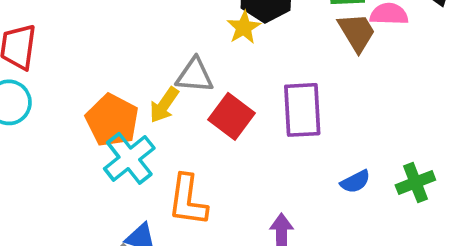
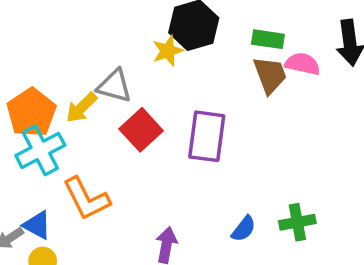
blue semicircle: (355, 182) -> (244, 229), moved, turned -36
orange L-shape: (188, 200) -> (86, 199), turned -45

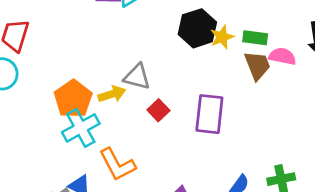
yellow star: (168, 51) -> (222, 37), moved
yellow arrow: (81, 108) -> (112, 94), turned -152
red square: (141, 130) -> (158, 110), size x0.7

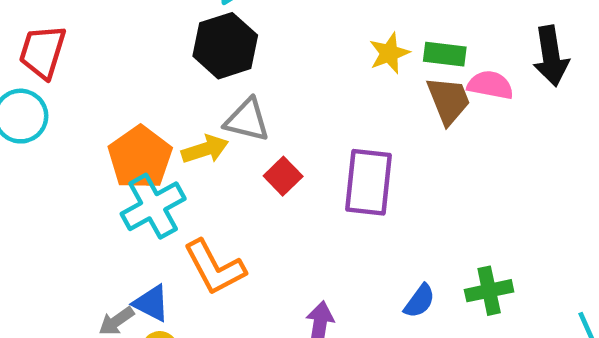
black hexagon: (197, 28) -> (225, 46), moved

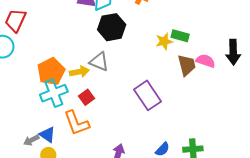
black hexagon: (225, 46) -> (112, 27), moved
green rectangle: (445, 54) -> (180, 36), moved
red square: (283, 176) -> (87, 97), moved
purple rectangle: (368, 182) -> (148, 95), turned -48

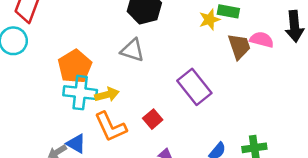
yellow arrow: (79, 72) -> (107, 95), moved
cyan cross: (54, 93) -> (80, 93), turned 32
red square: (87, 97) -> (153, 119), moved

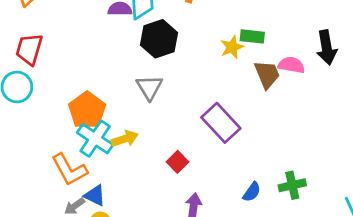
gray triangle: (132, 50) -> (149, 87), turned 45
cyan cross: (80, 93) -> (95, 139), turned 32
orange L-shape: (110, 127) -> (69, 170), moved

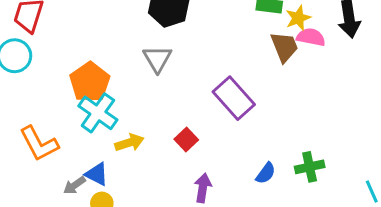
yellow star: (232, 47) -> (298, 18), moved
yellow arrow: (125, 139) -> (129, 143), moved
orange L-shape: (69, 170) -> (39, 144), moved

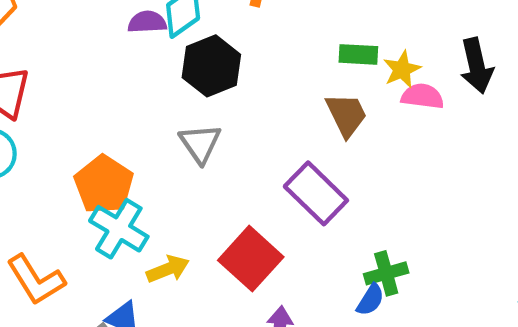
brown trapezoid: (284, 47) -> (346, 115), moved
red square: (186, 140) -> (251, 259), size x1.8
green cross: (310, 167) -> (386, 273), moved

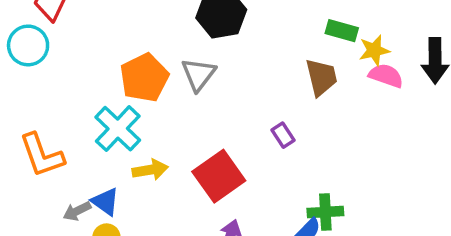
orange pentagon: (104, 185) -> (144, 78), moved
purple rectangle: (316, 193) -> (283, 135), size x0.5

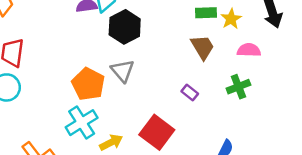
pink semicircle: (386, 76) -> (249, 50), moved
cyan cross: (118, 129) -> (82, 123), turned 32
green cross: (325, 212) -> (238, 87), moved

